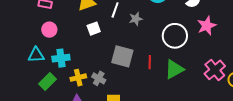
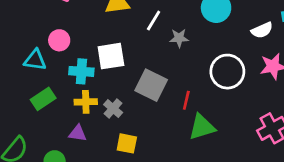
white square: (94, 29) -> (111, 56), moved, size x1.5
pink circle: (49, 30) -> (59, 40), moved
cyan cross: (61, 58) -> (81, 71), moved
green triangle: (174, 69) -> (202, 127), moved

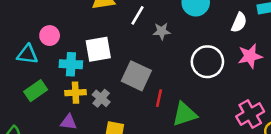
white semicircle: (262, 30) -> (239, 22), turned -42
red line: (186, 100) -> (159, 98), moved

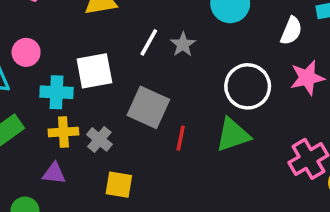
white line: (137, 15) -> (149, 42), moved
gray star: (162, 31) -> (183, 44), turned -30
green triangle: (185, 114) -> (233, 135), moved

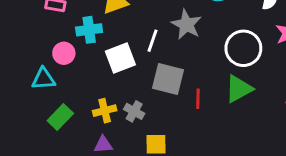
white line: (149, 42) -> (153, 41), moved
gray star: (183, 44) -> (186, 25), size x1.5
cyan cross: (56, 92) -> (89, 30), moved

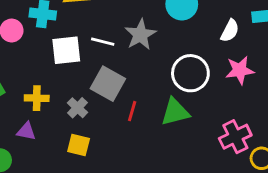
white line: (153, 41) -> (103, 42), turned 70
gray cross: (134, 111) -> (77, 108), moved

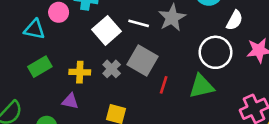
white semicircle: (230, 31) -> (235, 20), moved
white square: (66, 50) -> (106, 30), turned -36
gray cross: (77, 108) -> (112, 69), moved

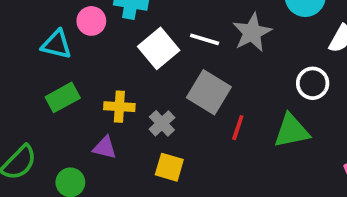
white circle: (215, 52) -> (313, 83), size x0.7
gray cross: (112, 69) -> (162, 123), moved

